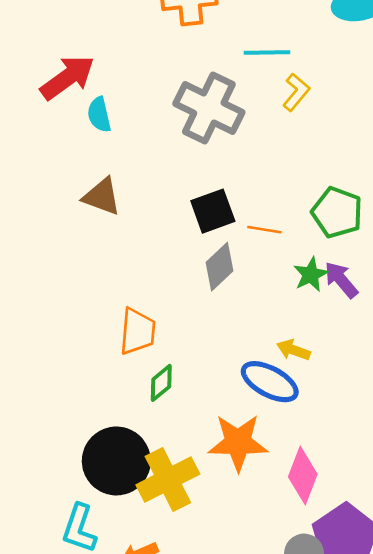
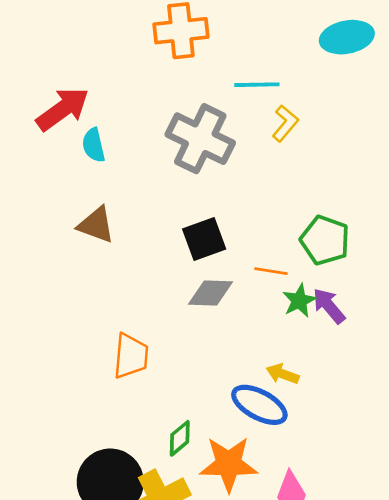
orange line: (264, 230) -> (271, 271), moved
gray diamond: (219, 267) -> (211, 293), turned 45
green diamond: (161, 383) -> (180, 438), moved

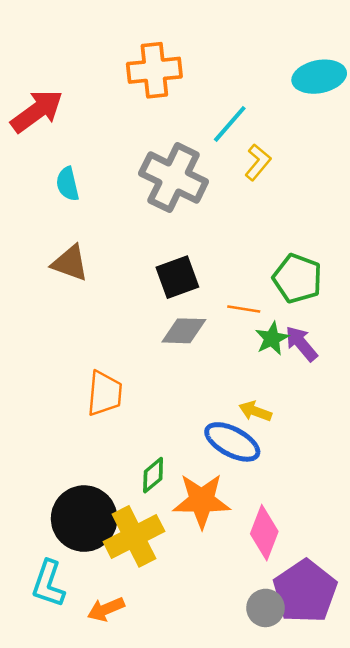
cyan line: (257, 85) -> (230, 124), turned -48
red arrow: (63, 109) -> (37, 111), moved

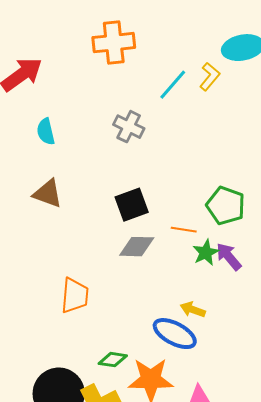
yellow L-shape: (258, 162) -> (210, 77), moved
gray cross: (174, 178) -> (129, 127), size x0.6
green diamond: (153, 475) -> (113, 360), turned 48

